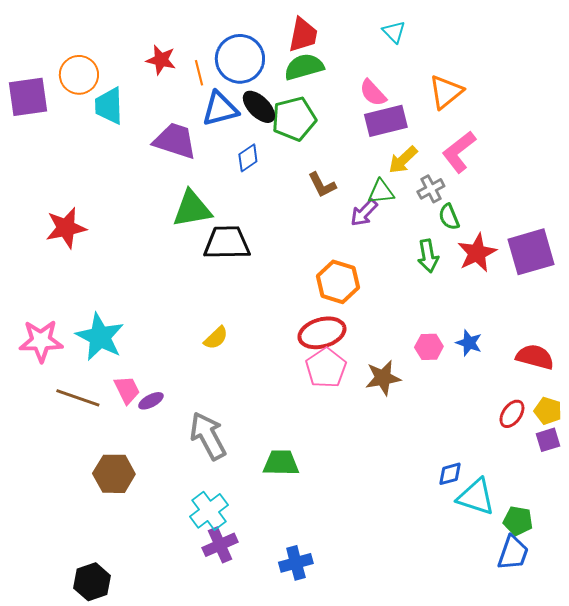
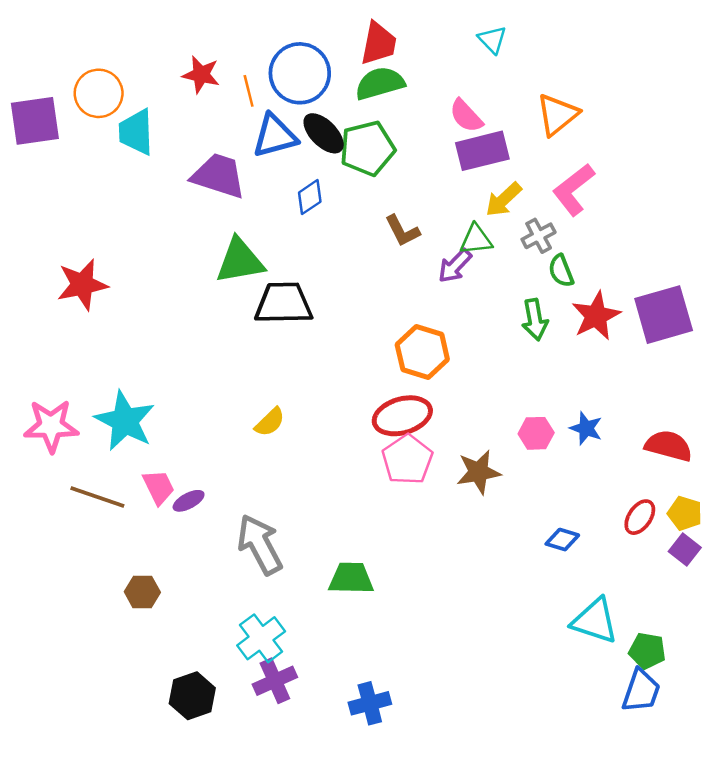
purple square: (548, 440) -> (685, 550), turned -35
brown hexagon: (114, 474) -> (142, 592), size x0.7
blue diamond: (450, 474) -> (562, 540), moved, turned 32
black hexagon: (92, 582) -> (192, 696), moved

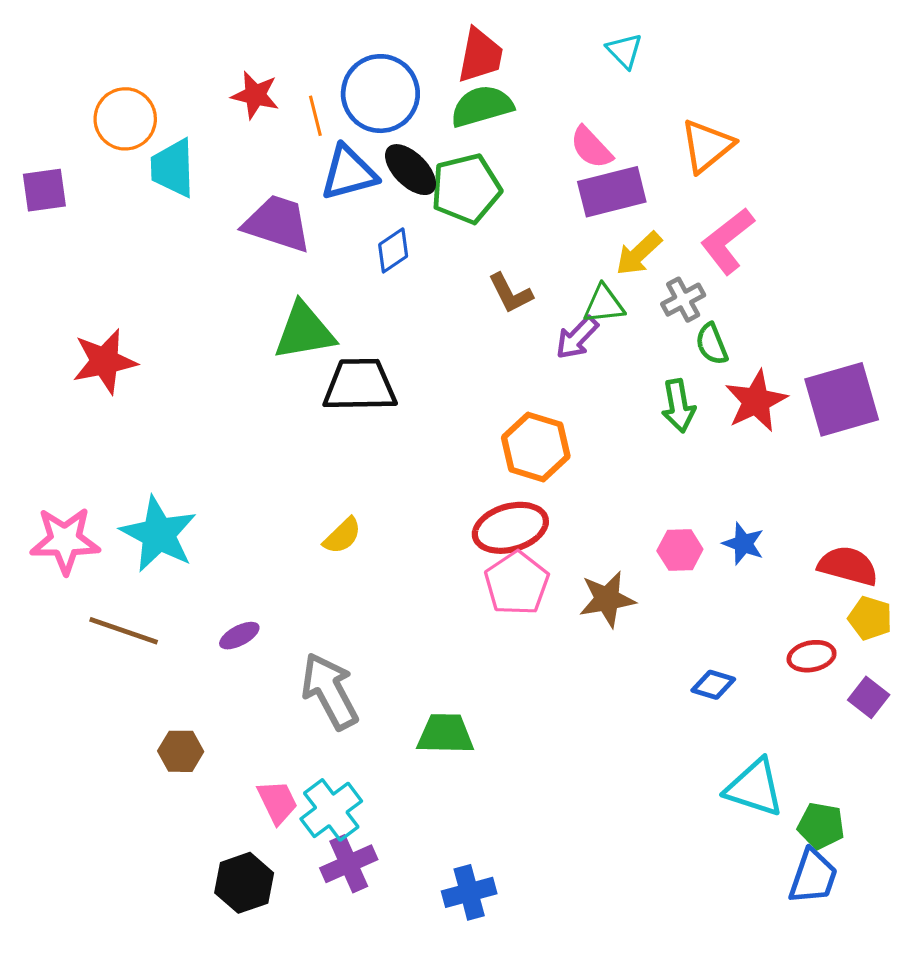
purple square: (35, 121) -> (44, 190), moved, size x0.7
pink trapezoid: (159, 487) -> (277, 802), moved
yellow pentagon: (685, 513) -> (870, 618), moved
red ellipse: (640, 517) -> (812, 656), turned 44

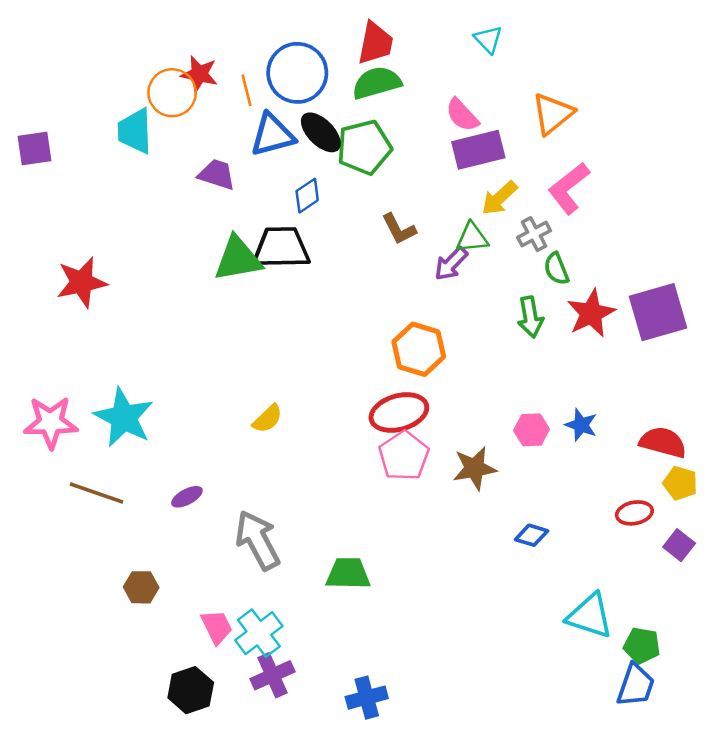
orange circle: (125, 119) -> (172, 93), moved
purple trapezoid: (277, 223) -> (217, 175), size x0.7
black trapezoid: (360, 385) -> (281, 248), moved
blue diamond: (713, 685) -> (532, 535), moved

